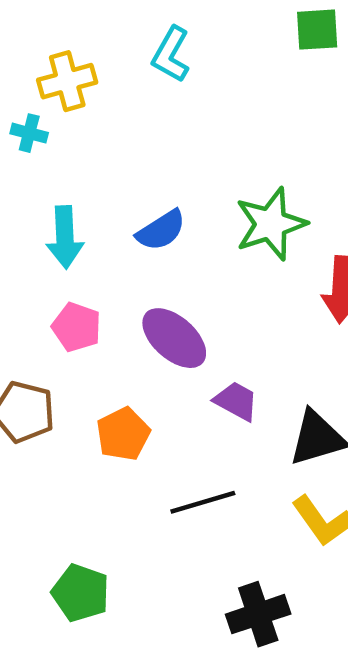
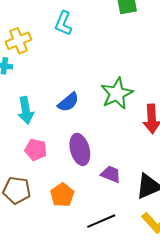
purple ellipse: (174, 338) -> (80, 149), turned 40

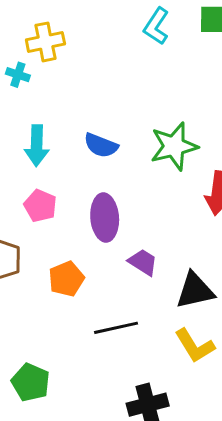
cyan L-shape: (63, 23) -> (156, 26), moved
blue semicircle: (68, 102) -> (101, 145), turned 50

